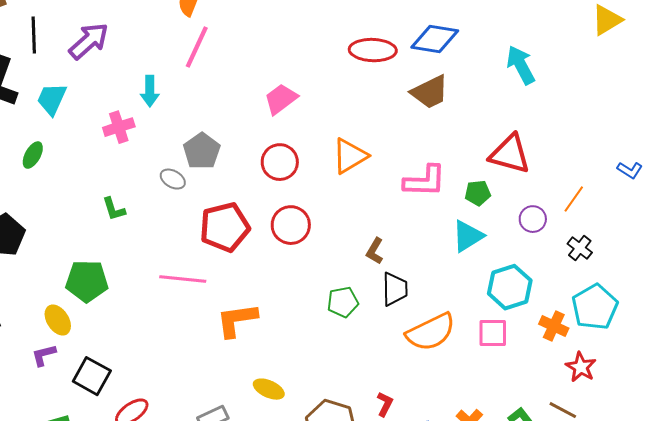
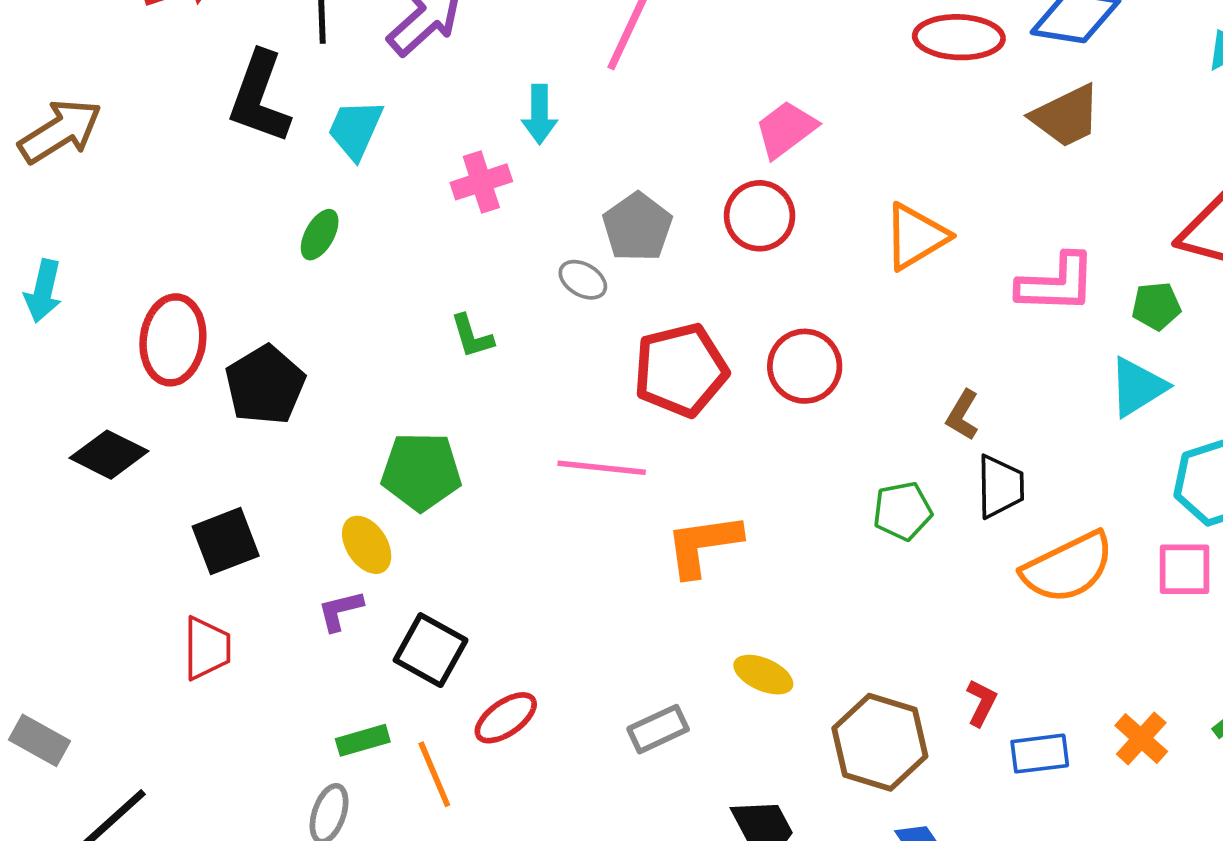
red circle: (280, 162) -> (760, 216), moved

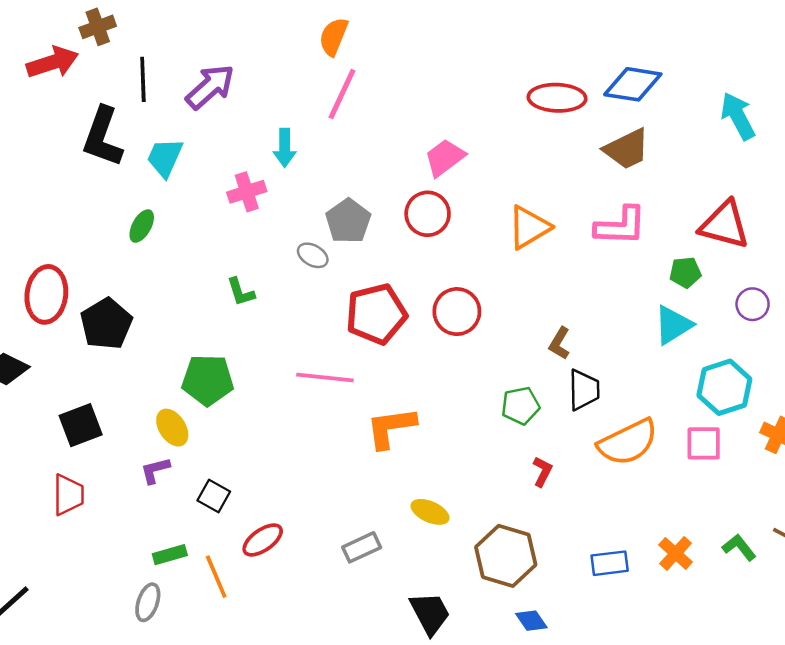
pink L-shape: (1057, 283) -> (621, 226), moved
black square: (431, 650) -> (214, 496), size x0.7
red L-shape: (981, 703) -> (542, 472), moved

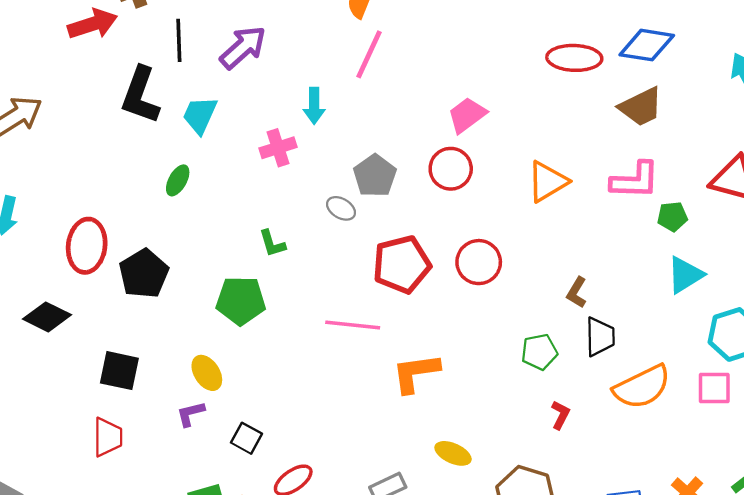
green pentagon: (685, 272) -> (672, 217), moved
green pentagon: (208, 380) -> (241, 301), moved
black square: (81, 425) -> (119, 371), turned 33

